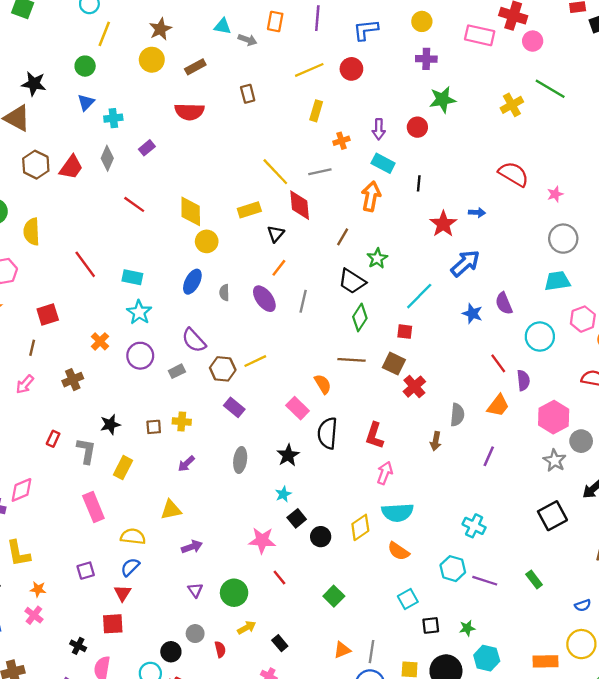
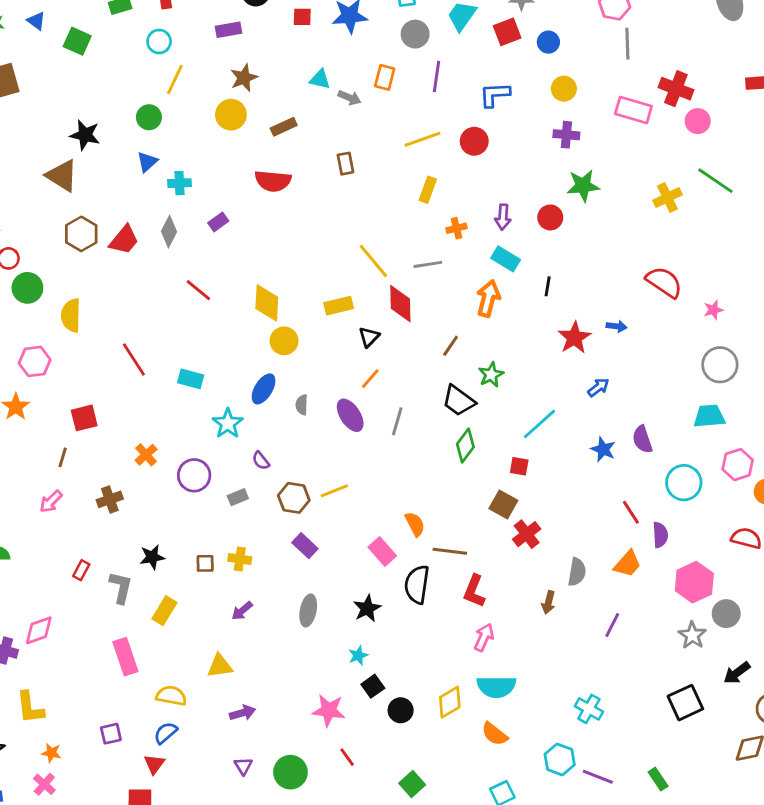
blue arrow: (465, 263) -> (598, 387), size x0.6
cyan star: (139, 312) -> (228, 423), moved
purple semicircle: (194, 340) -> (261, 461), size x0.6
brown line: (352, 360) -> (450, 551), moved

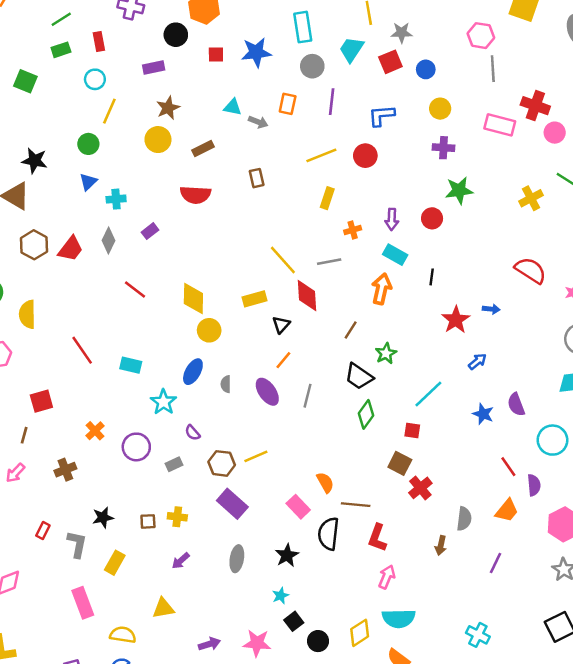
purple rectangle: (305, 546) -> (232, 504), size x1.4
purple arrow: (242, 713) -> (209, 644), moved

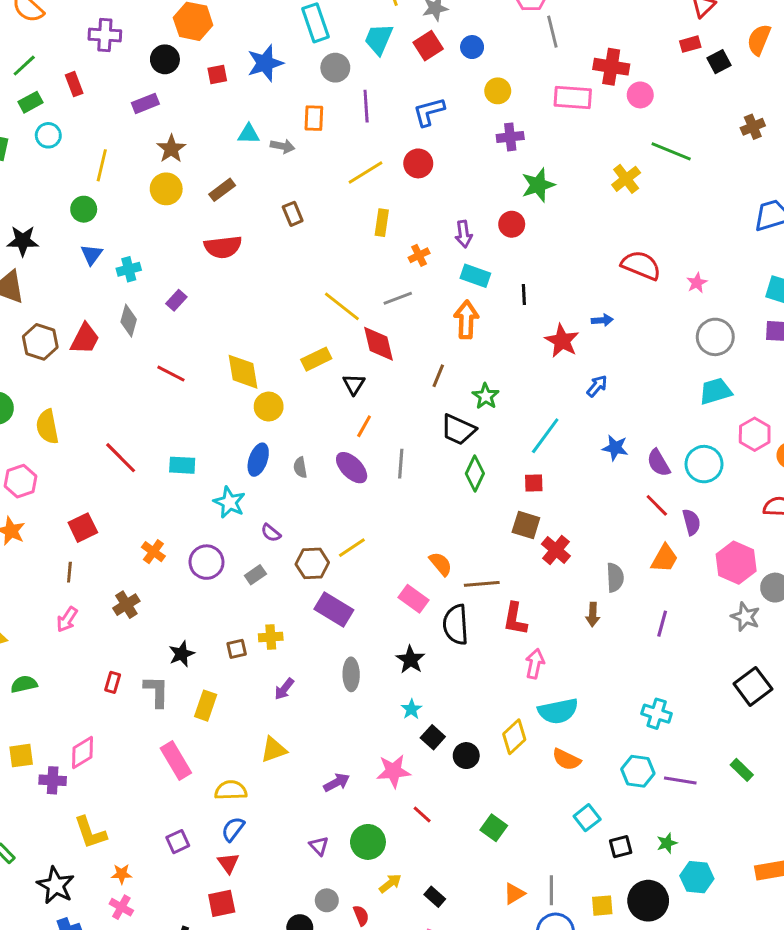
cyan circle: (95, 79) -> (48, 135), moved
purple semicircle: (516, 404) -> (659, 463), moved

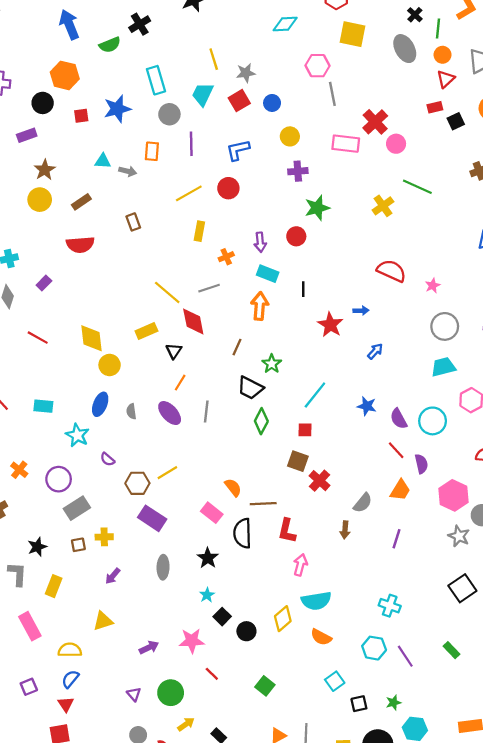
red cross: (611, 67) -> (375, 122), turned 35
blue arrow: (597, 386) -> (375, 351), moved
gray rectangle: (255, 575) -> (77, 508), moved, size x1.6
gray semicircle: (615, 578) -> (363, 503), turned 40
purple line: (680, 780) -> (405, 656), turned 45

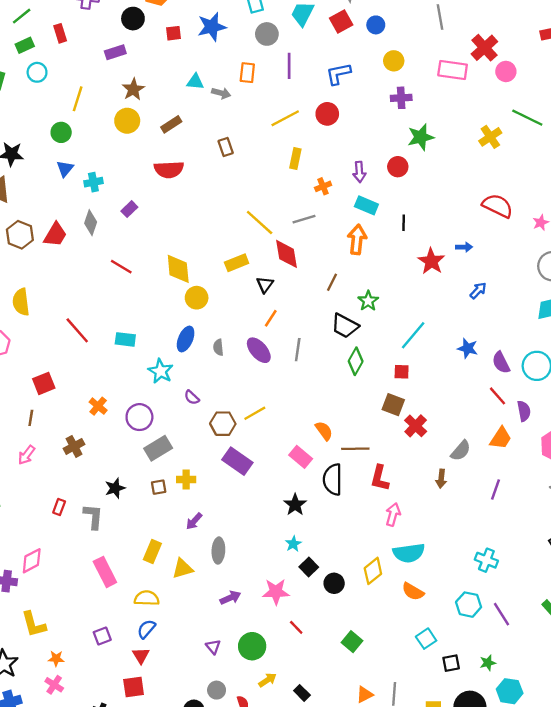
gray ellipse: (163, 567) -> (218, 551), moved
yellow rectangle: (54, 586) -> (152, 552), moved

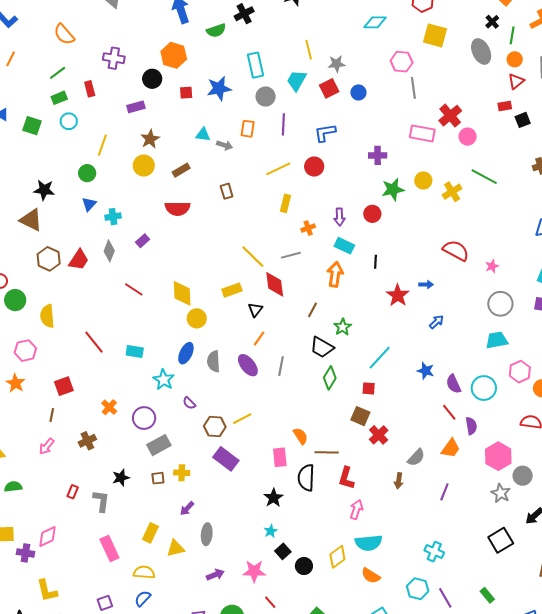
yellow circle: (394, 61) -> (423, 180), moved
gray semicircle: (218, 347) -> (214, 361), size x1.5
pink rectangle: (301, 457) -> (280, 457), turned 42

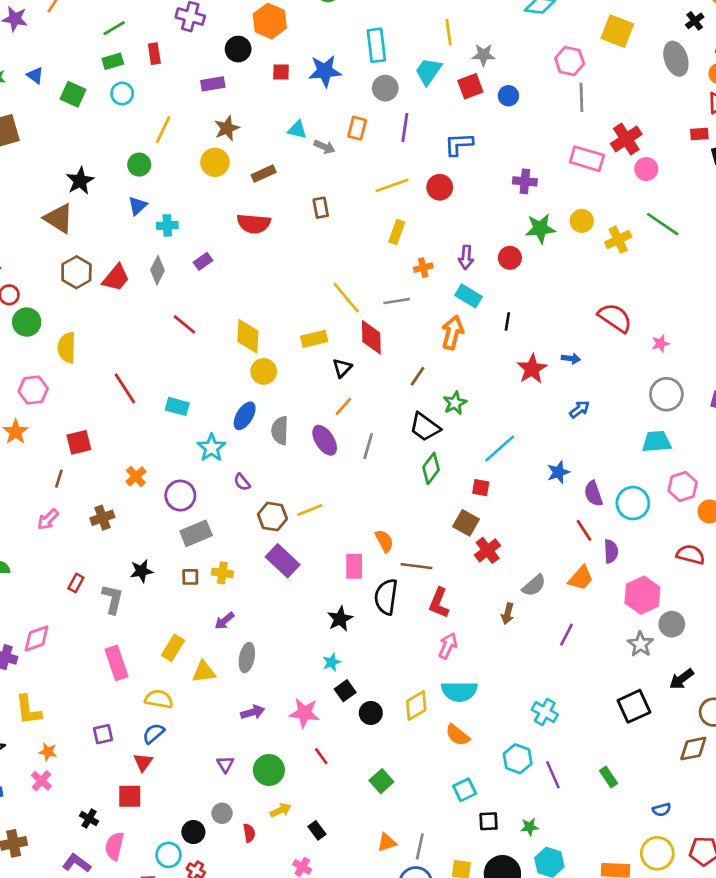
black star: (44, 190) -> (80, 181), turned 30
blue star: (426, 371) -> (558, 472), turned 30

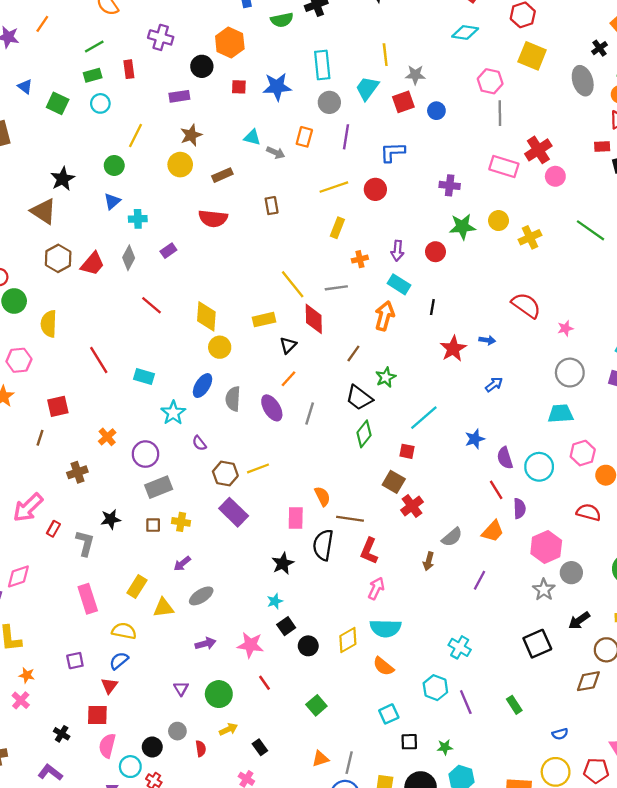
green line: (663, 224) -> (590, 230), moved
pink arrow: (48, 519) -> (28, 508), moved, size x1.6
gray ellipse: (247, 658) -> (201, 596), turned 45
pink semicircle: (114, 846) -> (107, 746), moved

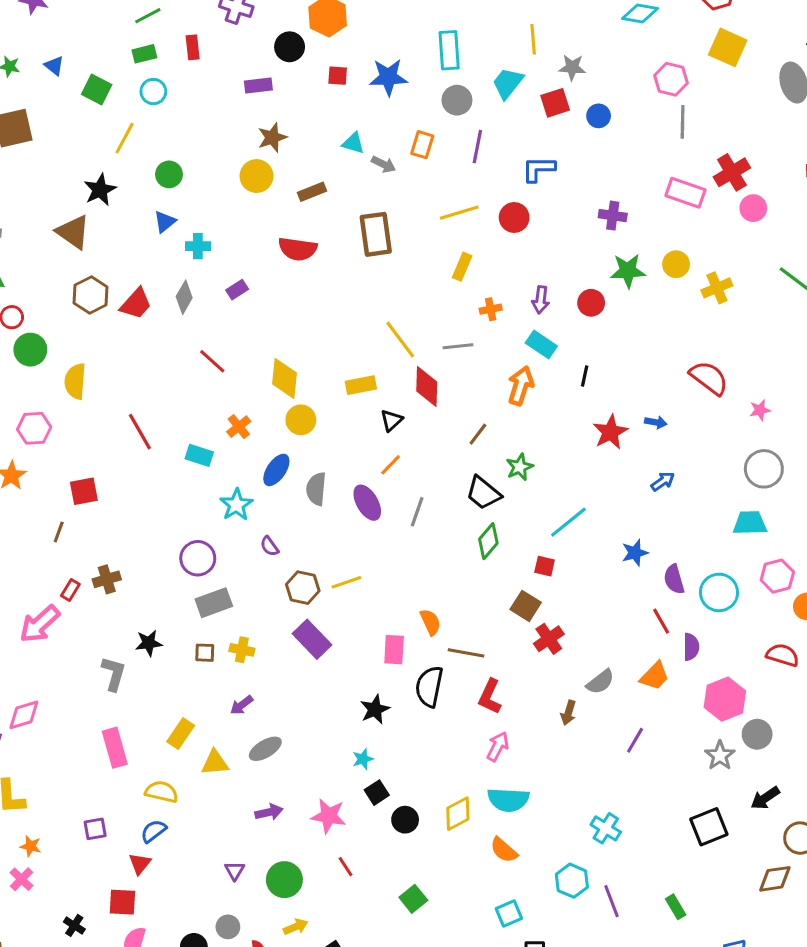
yellow line: (136, 135) -> (125, 138), moved
brown rectangle: (272, 206) -> (376, 234), size x1.8
orange cross: (107, 437) -> (239, 427), moved
red rectangle: (53, 529) -> (70, 590), moved

